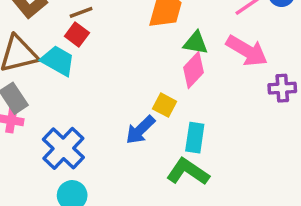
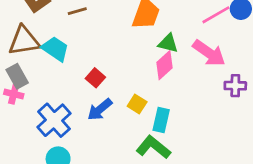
red square: (77, 34) -> (95, 78), moved
yellow square: (165, 105) -> (137, 104), moved
blue arrow: (140, 130) -> (100, 110), moved

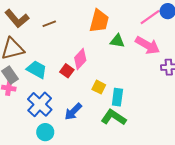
cyan trapezoid: (55, 49) -> (37, 70), moved
pink diamond: (165, 65) -> (80, 59), moved
blue arrow: (100, 110) -> (73, 112), moved

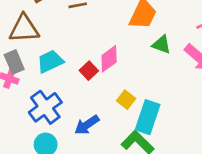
cyan trapezoid: (37, 70) -> (50, 61), turned -65
cyan rectangle: (117, 97) -> (148, 117), size x1.4

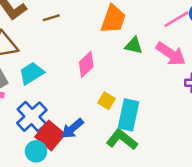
red square: (89, 71) -> (50, 136), moved, size x1.6

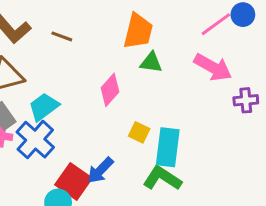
brown line: (51, 18) -> (62, 36), turned 42
green triangle: (134, 46) -> (151, 62), moved
blue cross: (32, 117) -> (35, 140), moved

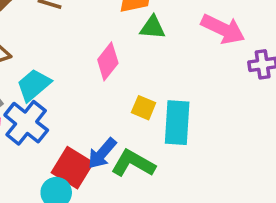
green L-shape: (162, 178) -> (133, 163), moved

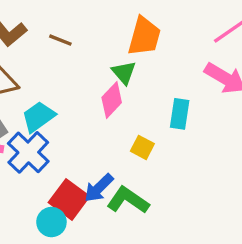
green triangle: (153, 28) -> (124, 73), moved, turned 40
cyan rectangle: (177, 123) -> (180, 114), moved, size x0.7

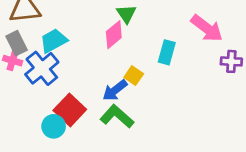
blue arrow: (99, 188) -> (115, 90), moved

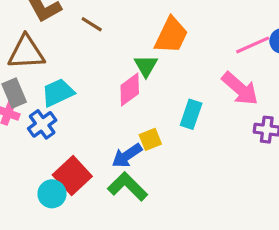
blue cross: (42, 68) -> (42, 124), size x0.7
yellow square: (134, 76) -> (150, 139), turned 30

